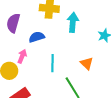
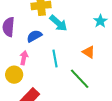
cyan arrow: (73, 22) -> (58, 23), moved, turned 138

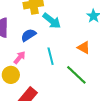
pink arrow: (24, 58) -> (19, 58), turned 32

